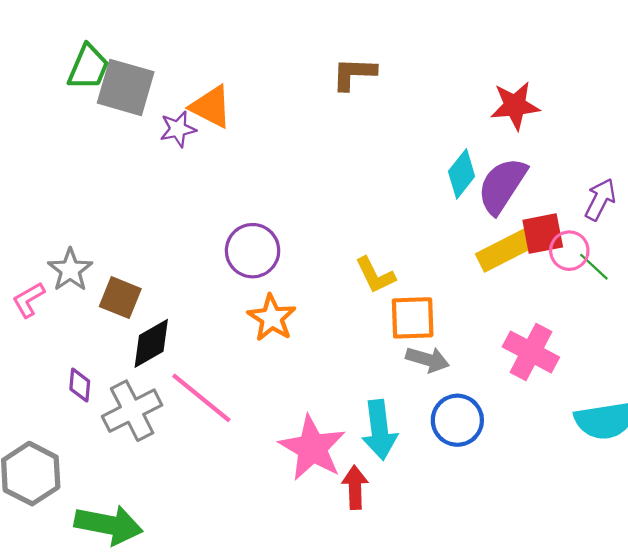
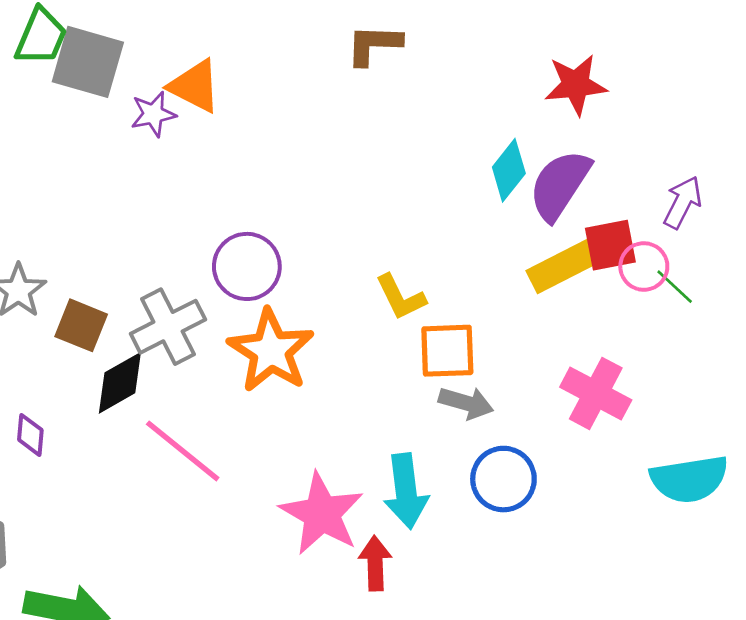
orange star: (272, 318) -> (271, 351), size x1.4
gray cross: (132, 411) -> (168, 327), moved

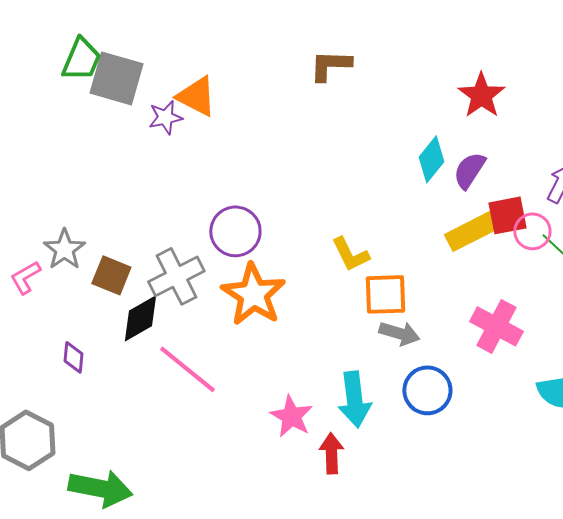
red star: (576, 85) -> (481, 95), turned -30
purple semicircle: (560, 185) -> (469, 170), size x0.7
pink star: (322, 514) -> (291, 416), size x0.7

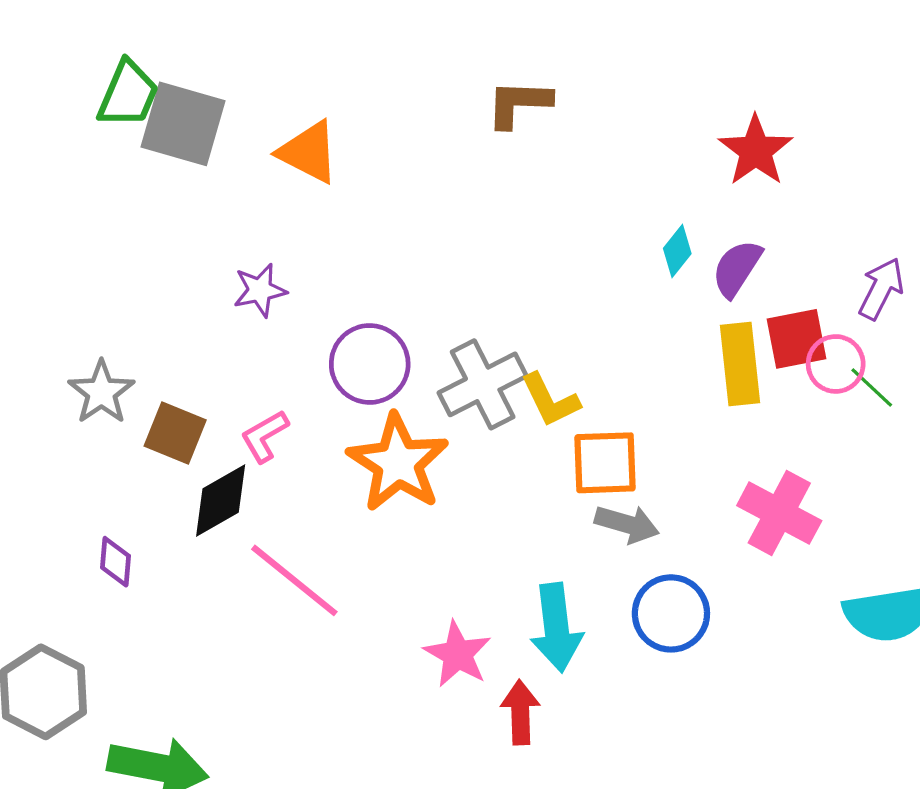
purple star: (165, 117) -> (260, 290), moved
cyan diamond: (431, 159) -> (677, 251), size x0.7
yellow rectangle: (471, 231) -> (740, 364), turned -69
gray cross: (176, 276) -> (483, 384), moved
pink L-shape: (25, 277) -> (265, 436), moved

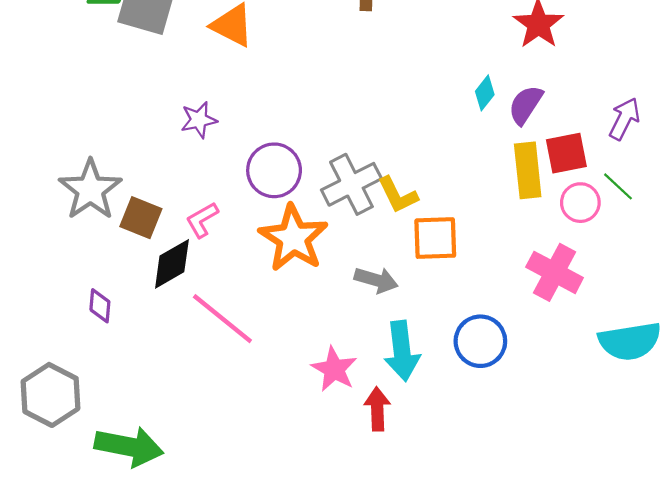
pink circle: (836, 364) -> (580, 203), moved
gray star: (101, 392) -> (90, 190), size x1.4
gray arrow: (627, 524) -> (376, 280), moved

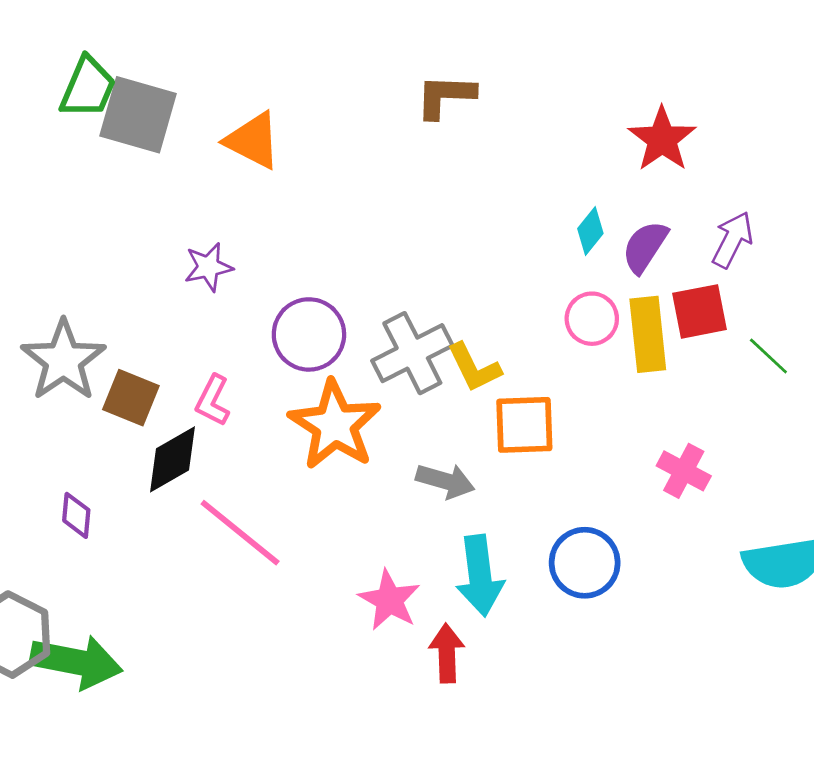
purple arrow: (624, 119) -> (733, 240), moved
pink circle: (580, 203) -> (592, 319), moved
pink L-shape: (202, 220) -> (213, 400), turned -33
pink cross: (555, 272) -> (684, 471), size x0.7
green arrow: (129, 447) -> (76, 662), moved

